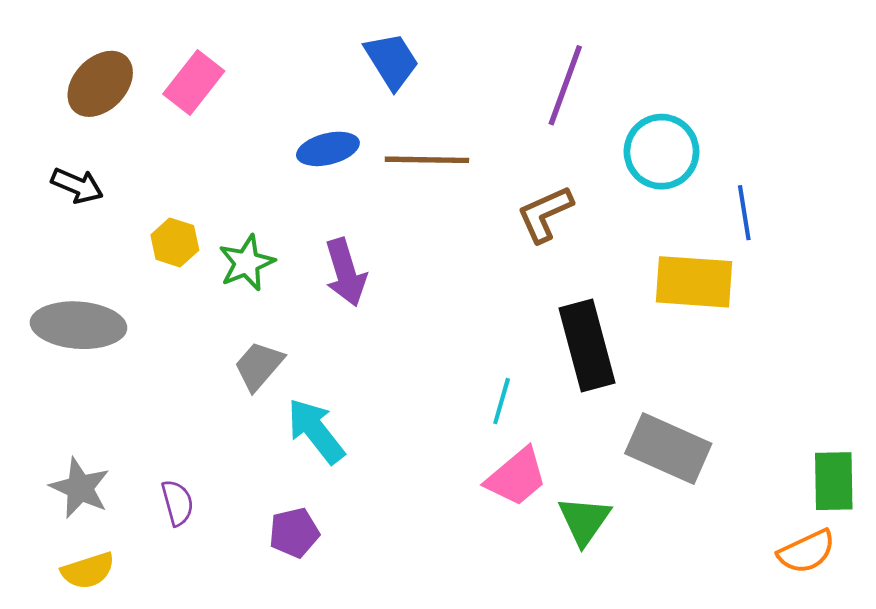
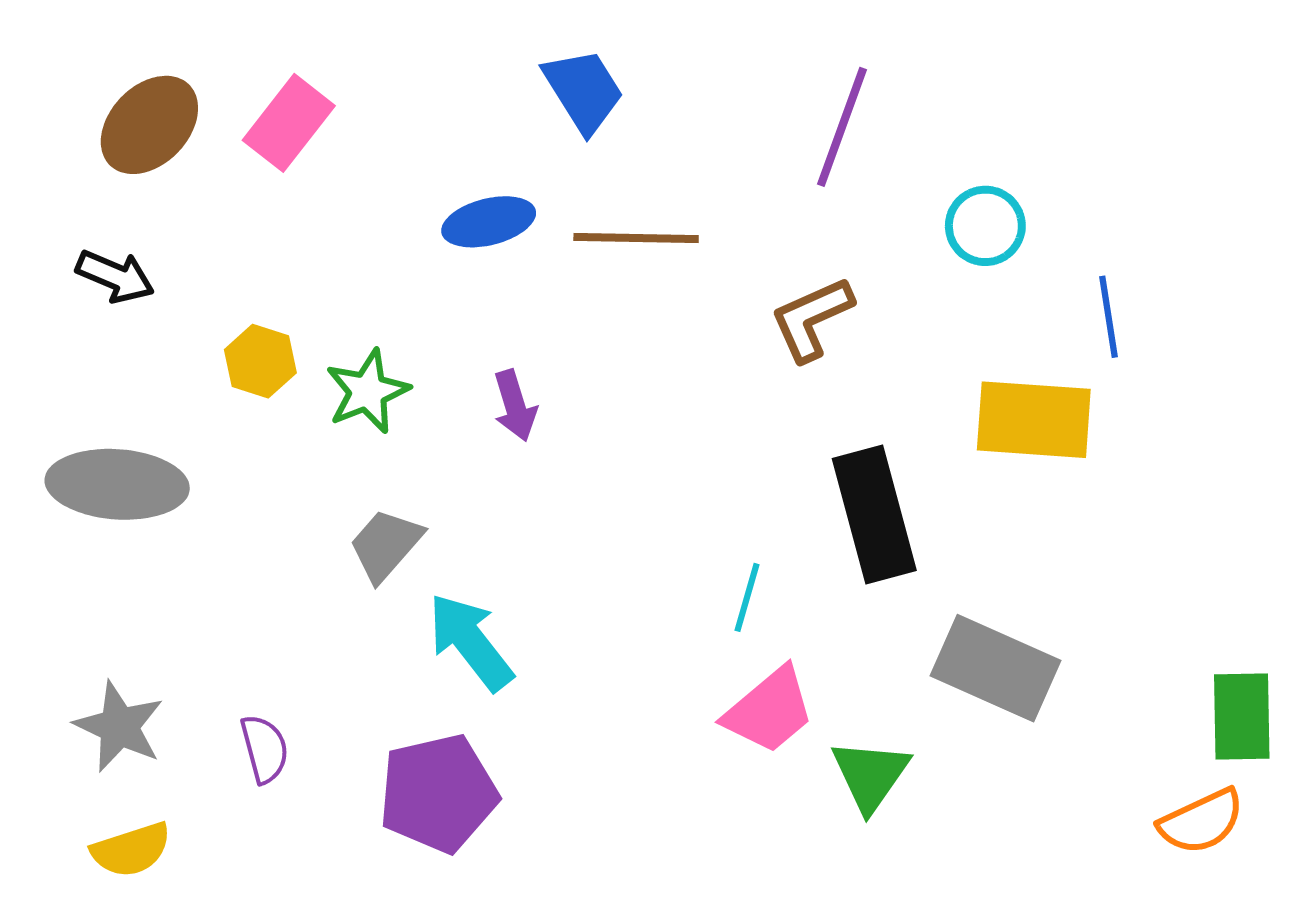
cyan circle: (661, 152) -> (985, 226), size x0.7
purple arrow: (346, 272) -> (515, 406), size x0.7
purple pentagon: (294, 533) -> (438, 793), size x1.6

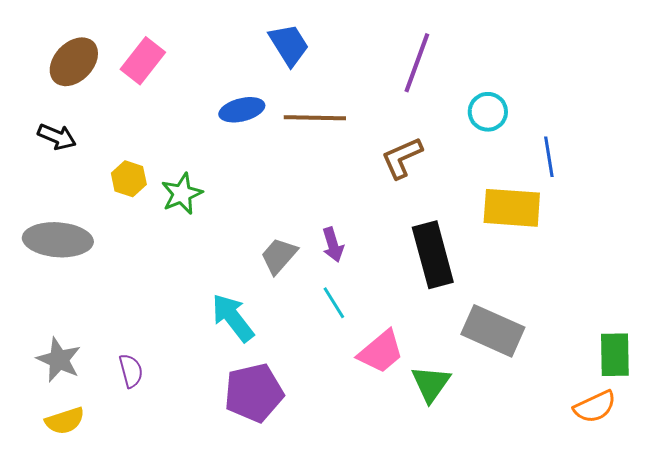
purple arrow: (515, 406) -> (333, 245), moved
gray trapezoid: (386, 545) -> (279, 256), moved
cyan line: (747, 597) -> (334, 303), moved, turned -48
purple pentagon: (438, 793) -> (254, 393), moved

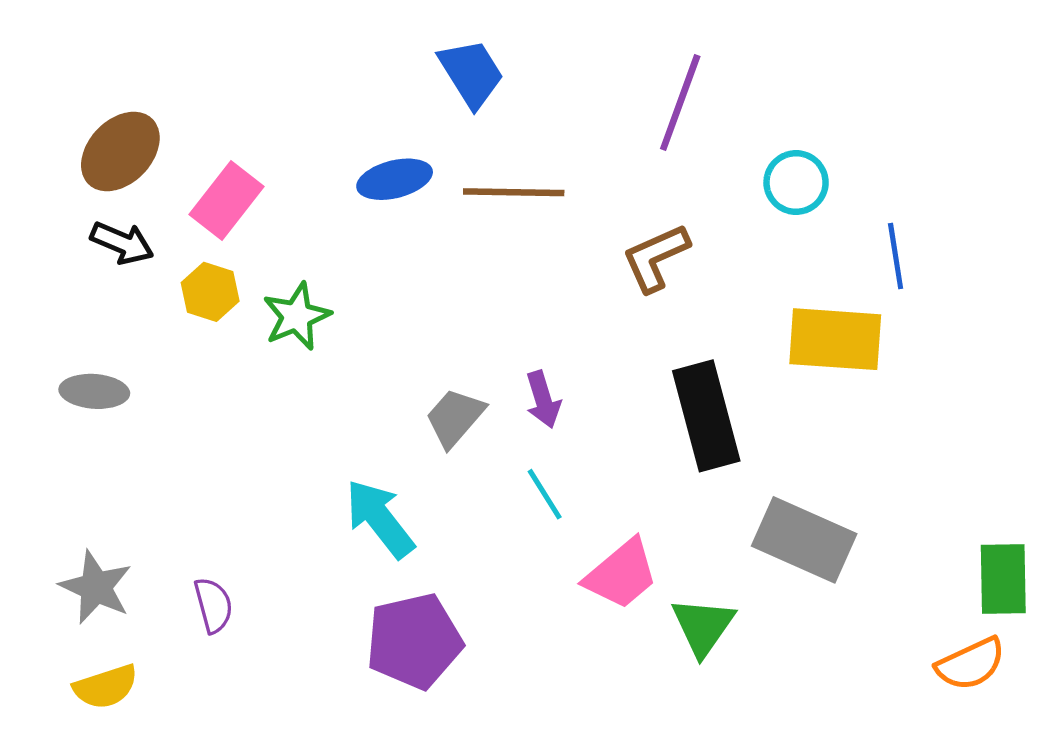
pink rectangle: (143, 61) -> (226, 200), moved
brown ellipse: (74, 62) -> (120, 152), moved
black arrow: (57, 137) -> (122, 243), moved
gray ellipse: (58, 240) -> (94, 391), size x0.6

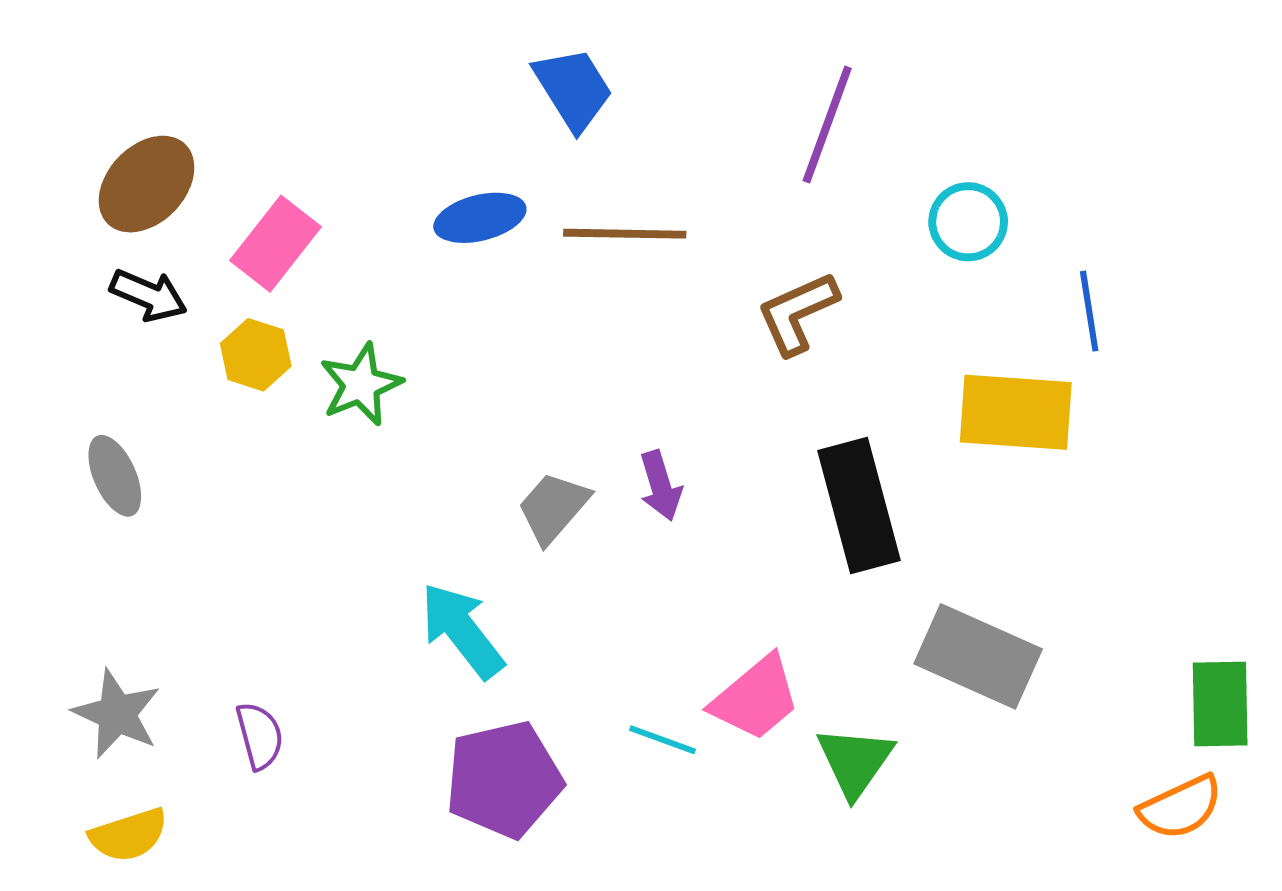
gray ellipse: (94, 391) -> (115, 476), turned 62
cyan line: (545, 494) -> (663, 740), moved, turned -38

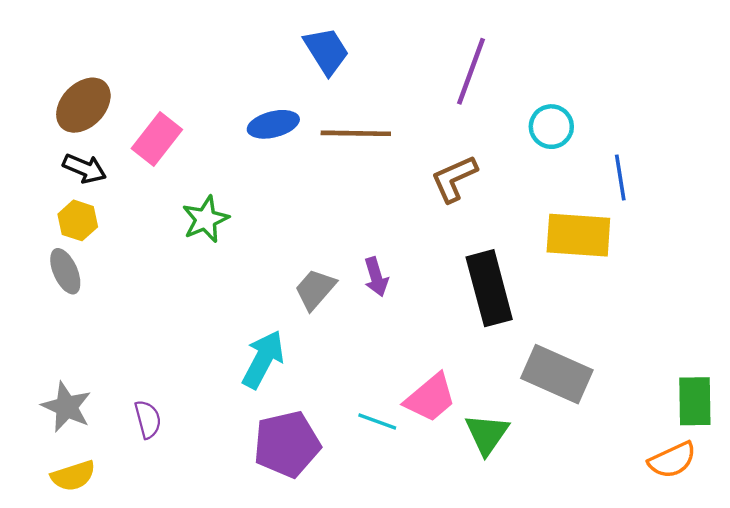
yellow hexagon: (256, 355) -> (78, 220), moved
cyan arrow: (462, 631) -> (263, 359), turned 66

